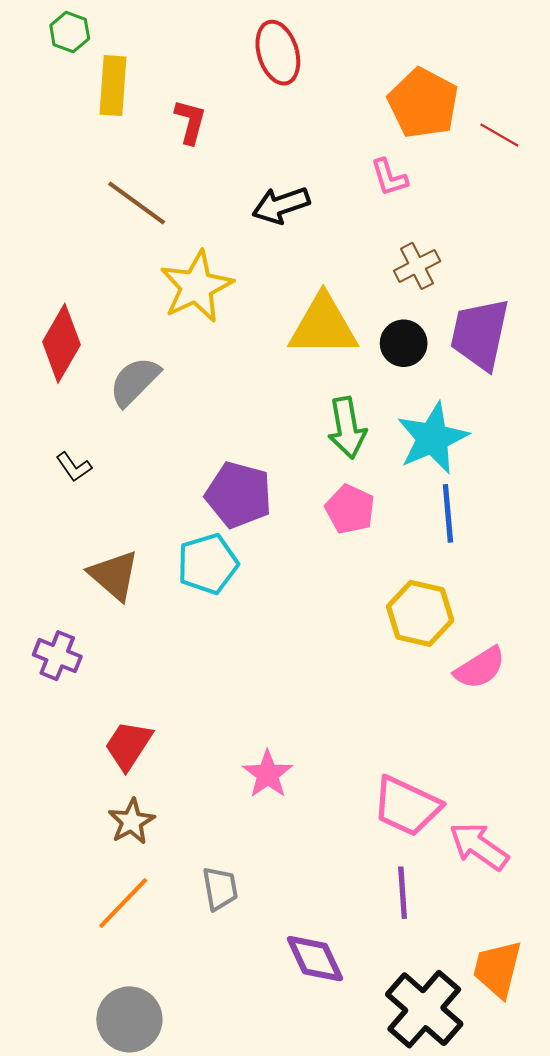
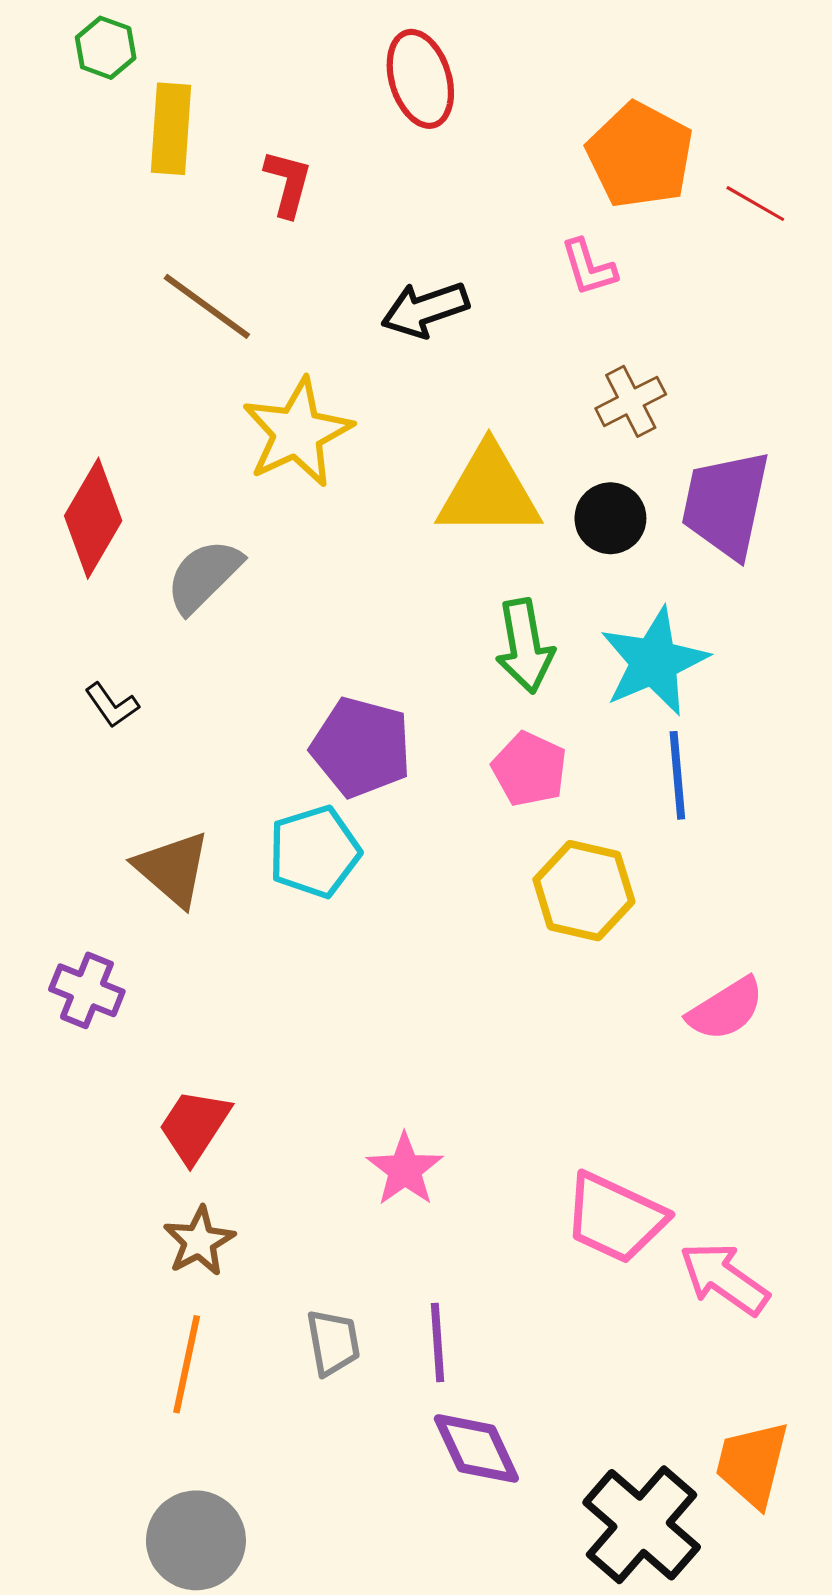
yellow hexagon: (420, 613) -> (584, 891), moved
purple line: (403, 893) -> (437, 1342), moved
orange line: (123, 903) -> (187, 1364), turned -32

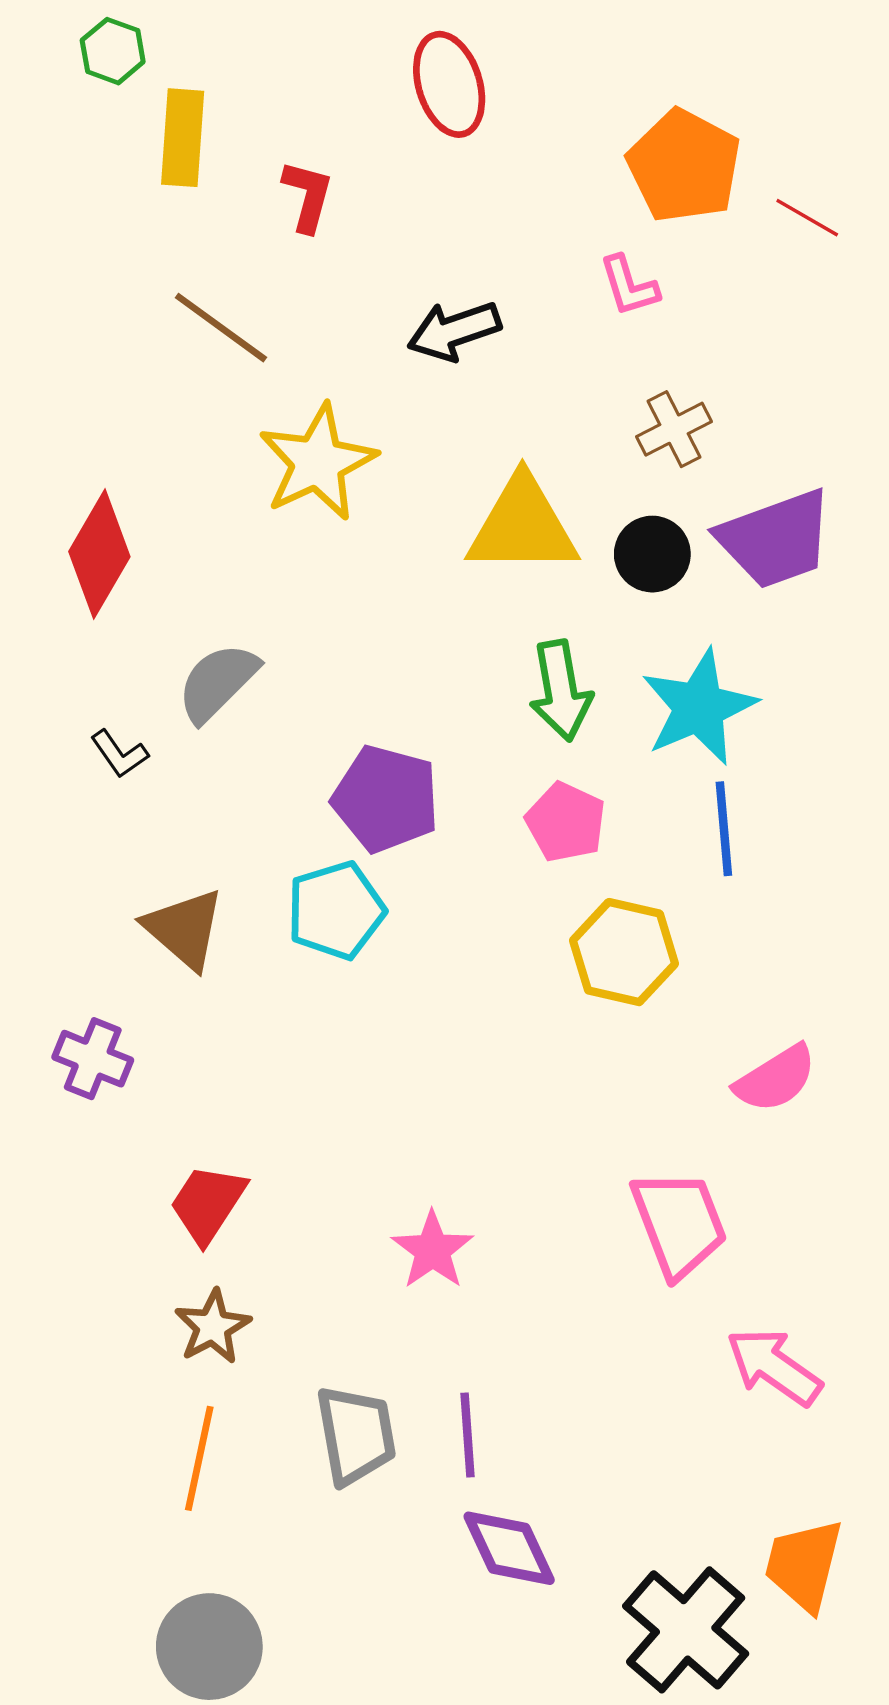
purple trapezoid: (726, 504) -> (776, 539), turned -122
gray semicircle: (204, 576) -> (218, 682), moved
pink trapezoid: (615, 1218) -> (679, 1224), moved, turned -136
gray trapezoid: (333, 1342) -> (356, 1435), size x1.4

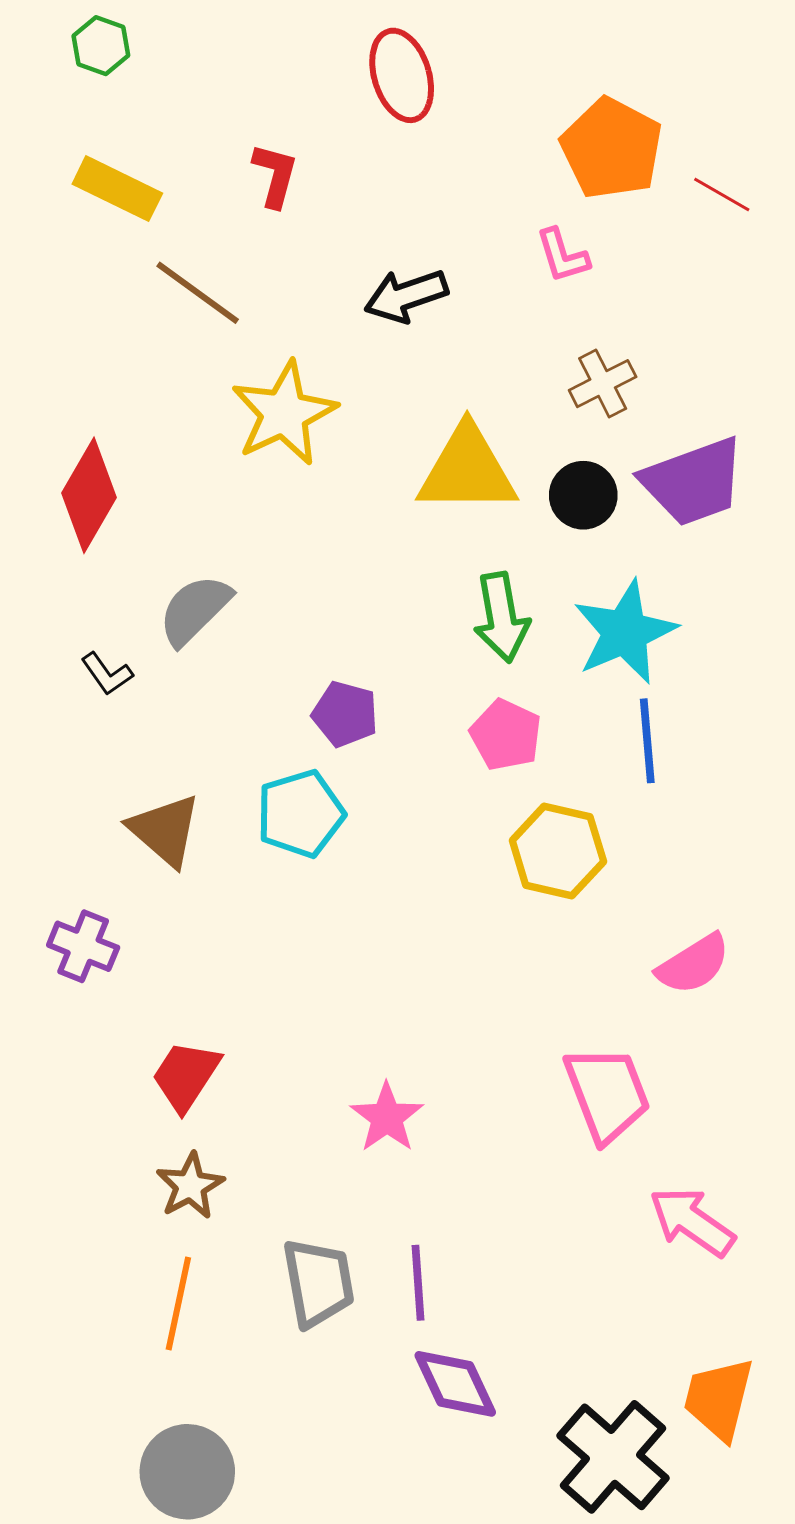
yellow rectangle: (183, 138) -> (117, 189), moved, turned -68
purple pentagon: (386, 799) -> (345, 714), size x0.7

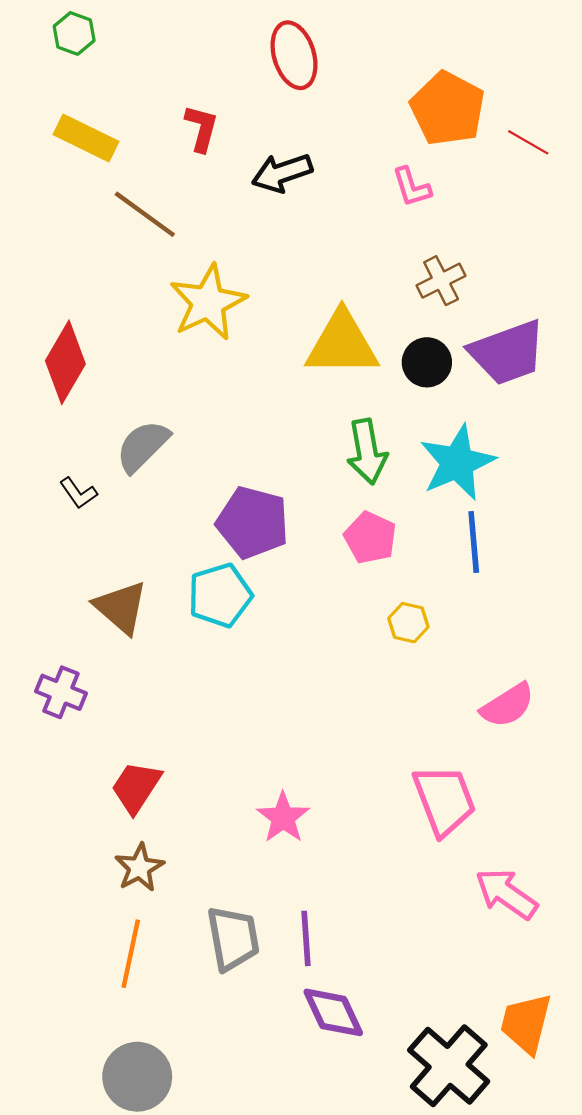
black arrow: (406, 296) -> (282, 173), moved
purple pentagon: (345, 714) -> (253, 522), size x1.5
yellow hexagon: (558, 851) -> (408, 623), size x0.6

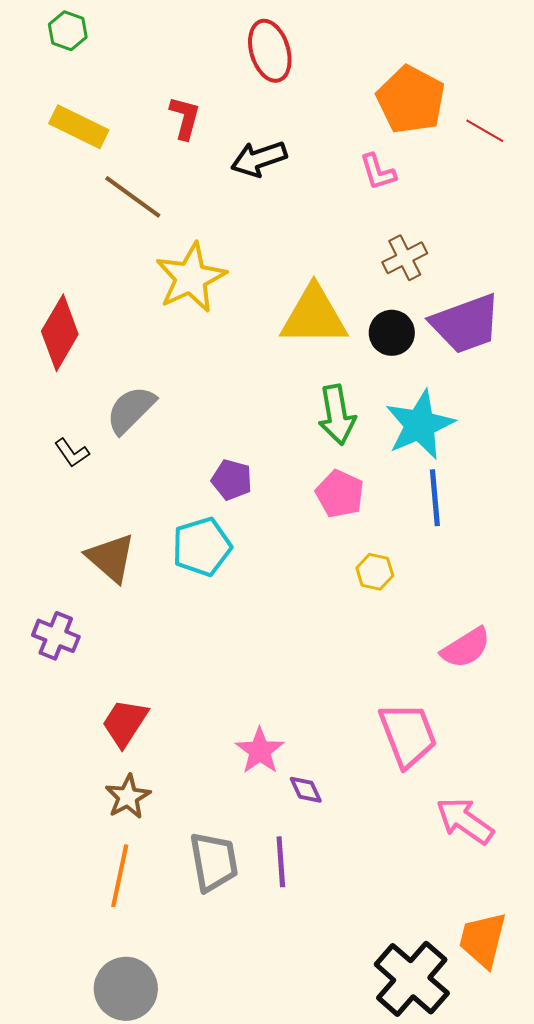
purple pentagon: (253, 522) -> (232, 480), size x0.6
purple diamond: (333, 1012) -> (306, 790), moved, size x0.6

